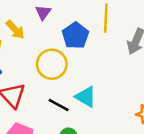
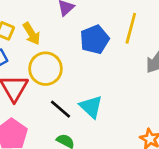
yellow arrow: (15, 30) -> (31, 34), moved
yellow circle: (52, 64) -> (46, 69), moved

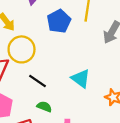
cyan triangle: (91, 107) -> (81, 79), moved

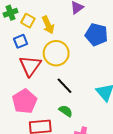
blue pentagon: (59, 21) -> (96, 35), turned 30

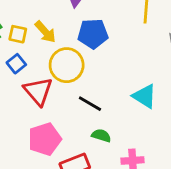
blue pentagon: (96, 35) -> (93, 34), moved
pink pentagon: (25, 101) -> (45, 139), turned 30

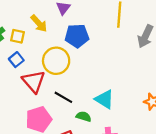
yellow arrow: (45, 32) -> (39, 23), moved
cyan triangle: (145, 96) -> (104, 99), moved
black line: (90, 104) -> (63, 97), moved

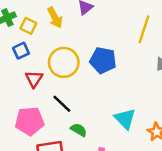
blue pentagon: (77, 36) -> (103, 60), moved
red triangle: (34, 81) -> (34, 79), size x0.7
cyan triangle: (104, 99) -> (125, 119), moved

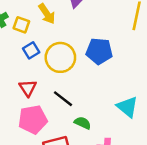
blue square: (21, 51) -> (31, 50), moved
red triangle: (34, 79) -> (28, 88), moved

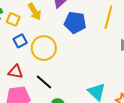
blue pentagon: (99, 51) -> (75, 23), moved
red triangle: (28, 88) -> (16, 72), turned -49

